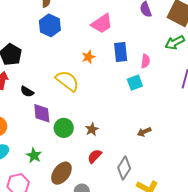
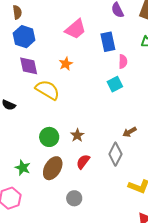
blue rectangle: (121, 52) -> (108, 42), moved
purple diamond: (42, 113) -> (29, 66), moved
gray diamond: (124, 168) -> (115, 154), moved
brown ellipse: (61, 173) -> (53, 168), moved

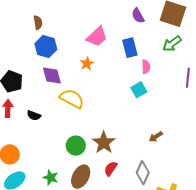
orange star: (66, 64) -> (87, 64), moved
brown star: (77, 135) -> (104, 143), size x1.6
gray diamond: (115, 154) -> (143, 173), moved

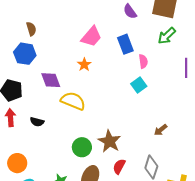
blue hexagon: (46, 46) -> (25, 54), moved

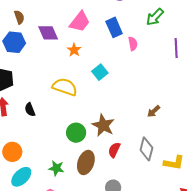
purple diamond: (51, 80) -> (48, 33), moved
cyan square: (139, 85) -> (100, 72), moved
black semicircle: (37, 122) -> (30, 110), turned 56

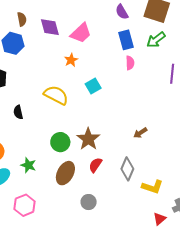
blue rectangle: (114, 27) -> (126, 40), moved
purple diamond: (48, 33) -> (50, 27), moved
green star: (56, 168) -> (28, 165), moved

